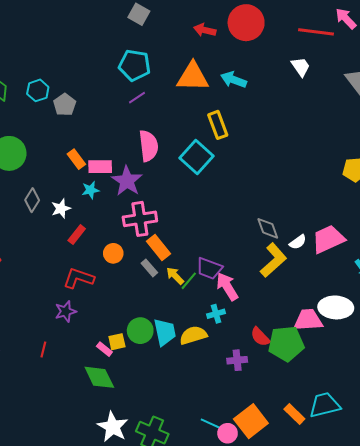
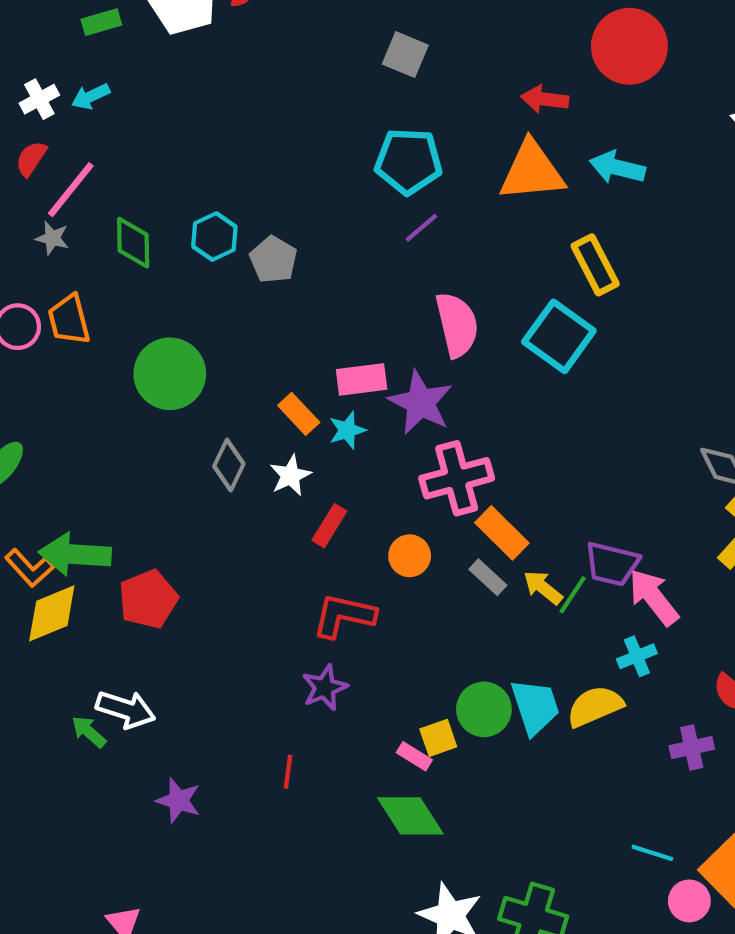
red arrow: (205, 30) -> (545, 99), moved
orange rectangle: (76, 159) -> (299, 414), moved
cyan line: (210, 423) -> (652, 853), moved

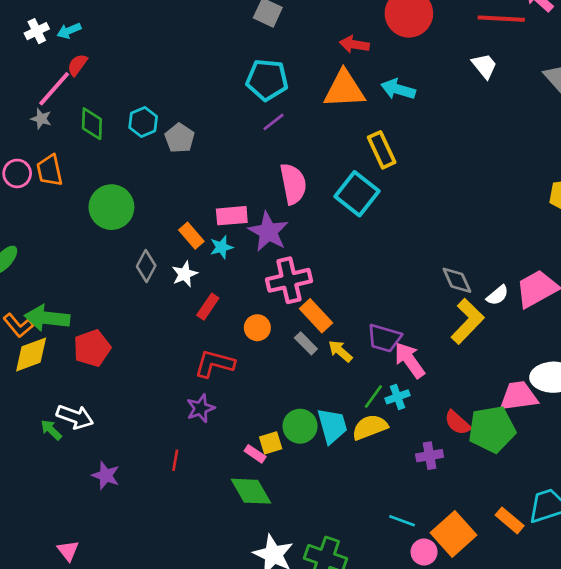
red semicircle: (31, 159) -> (77, 65), moved
green line: (573, 595) -> (373, 397), moved

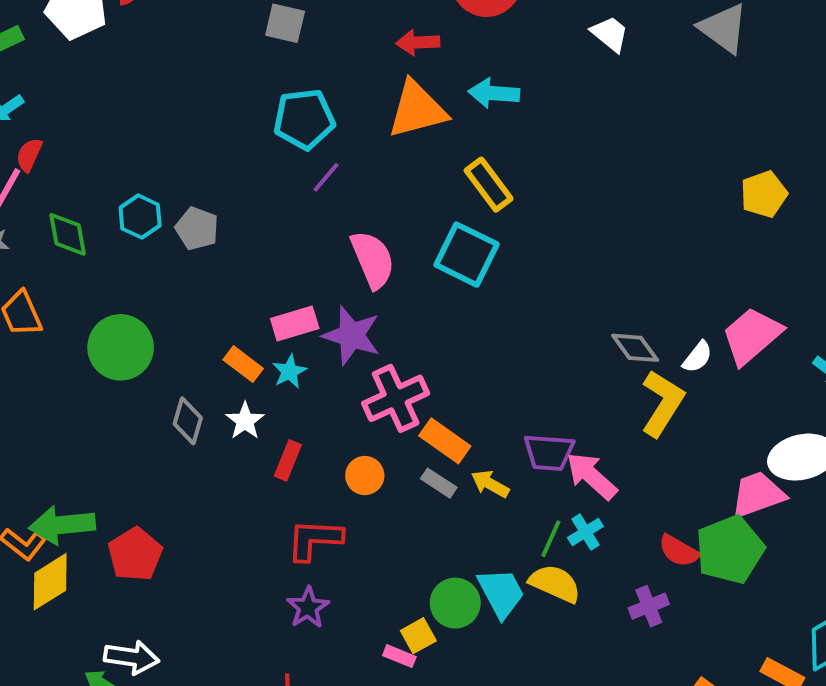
yellow semicircle: (370, 427) -> (555, 583), turned 57

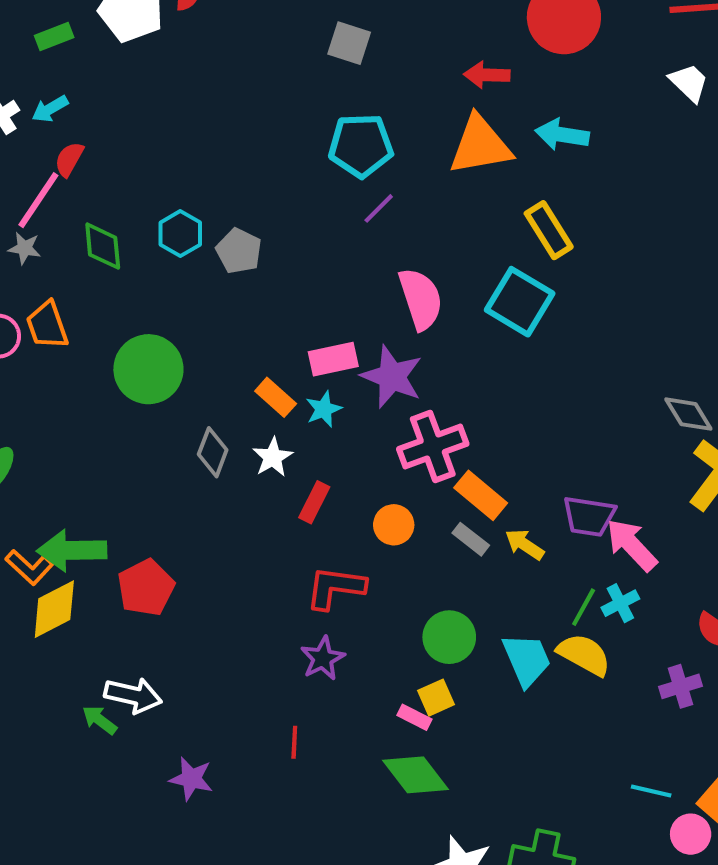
green circle: (455, 603) -> (449, 637), moved

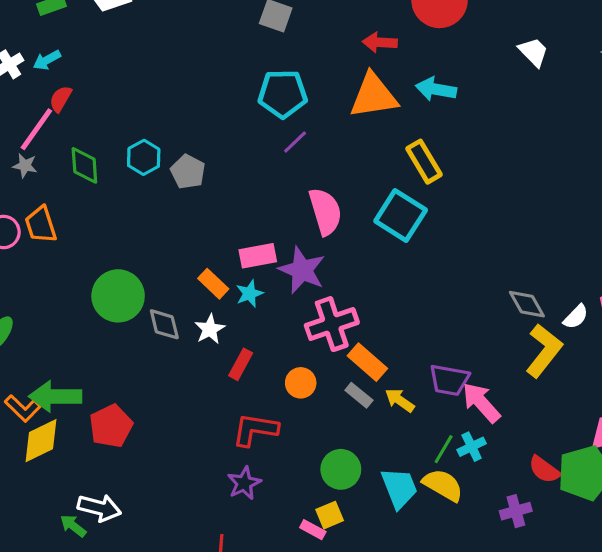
green circle: (148, 369) -> (118, 296), moved
gray diamond: (213, 452) -> (164, 324), turned -36

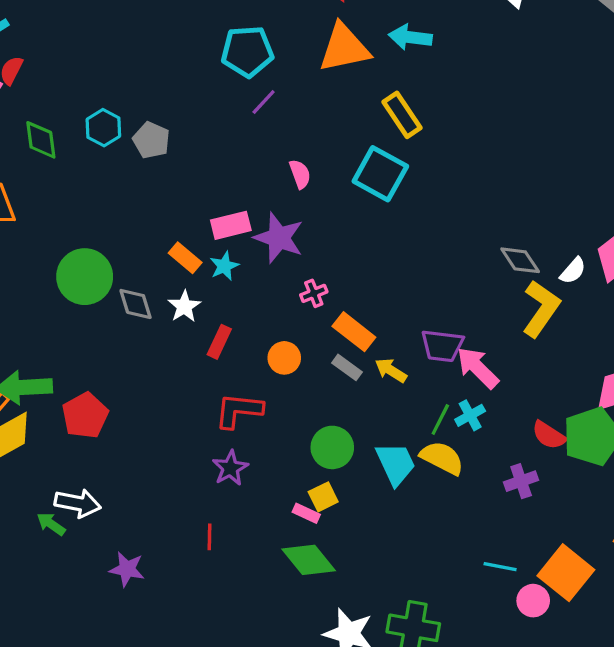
pink semicircle: (325, 211) -> (300, 174), size x0.6
pink cross: (332, 324) -> (314, 293), size x0.5

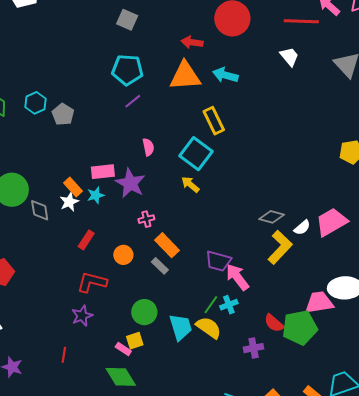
gray diamond: (520, 260) -> (272, 217), turned -50
white star: (184, 306) -> (69, 202), moved
yellow arrow: (391, 370) -> (190, 184), moved

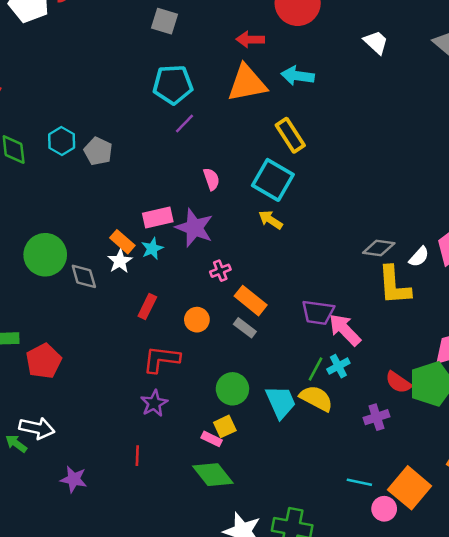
yellow L-shape: (280, 247) -> (394, 285), turned 140

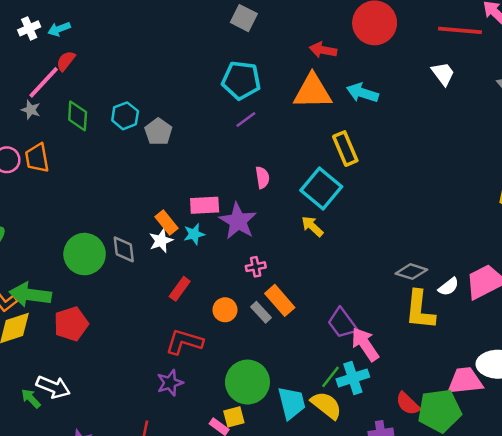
green circle: (45, 255) -> (85, 254), moved
purple trapezoid: (318, 312) -> (342, 323), turned 36
gray rectangle: (245, 328) -> (261, 312), moved
cyan cross: (338, 366) -> (353, 378), size x1.4
green circle: (232, 389) -> (247, 382), size x1.4

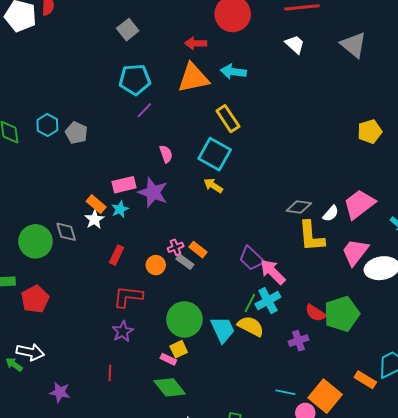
gray square: (244, 18) -> (128, 30), turned 35
pink cross: (256, 267) -> (176, 247), moved
orange rectangle: (280, 300) -> (198, 250), size x0.7
pink trapezoid: (465, 381) -> (355, 252), moved, turned -36

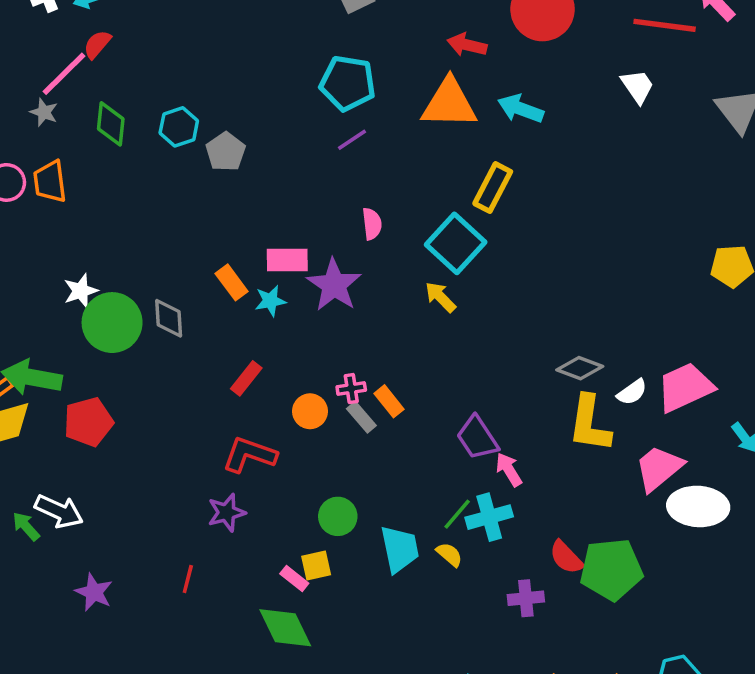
yellow rectangle: (228, 119) -> (493, 188), turned 48
white star: (94, 219) -> (81, 291), moved
pink arrow: (273, 272) -> (509, 469), size x0.7
green circle: (184, 319) -> (338, 516), size x0.6
yellow semicircle: (251, 326) -> (449, 555), size x0.6

